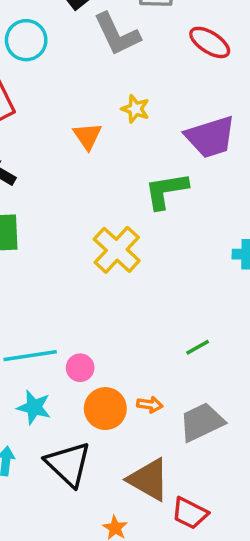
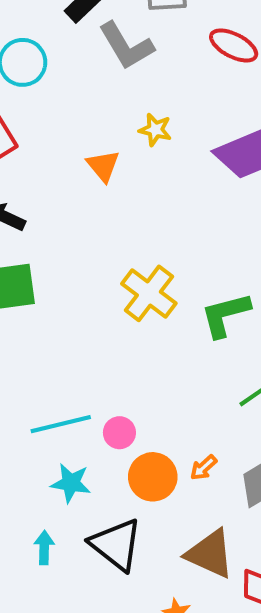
green L-shape: (166, 191) -> (225, 315), moved
orange arrow: (150, 405) -> (203, 468), turned 135

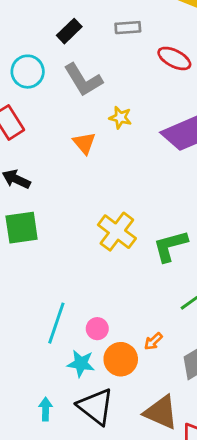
gray L-shape: (126, 46) -> (83, 80), moved
cyan line: (61, 424) -> (56, 323), turned -57
orange arrow: (203, 468) -> (153, 341), moved
cyan star: (71, 483) -> (81, 364), moved

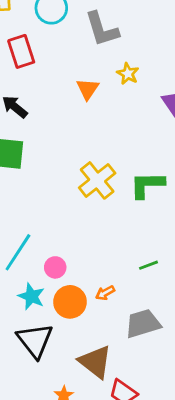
green L-shape: (170, 246) -> (147, 185), moved

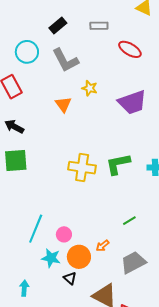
yellow cross: (97, 180) -> (82, 168), turned -32
black triangle: (35, 341) -> (70, 278), moved, size x0.5

